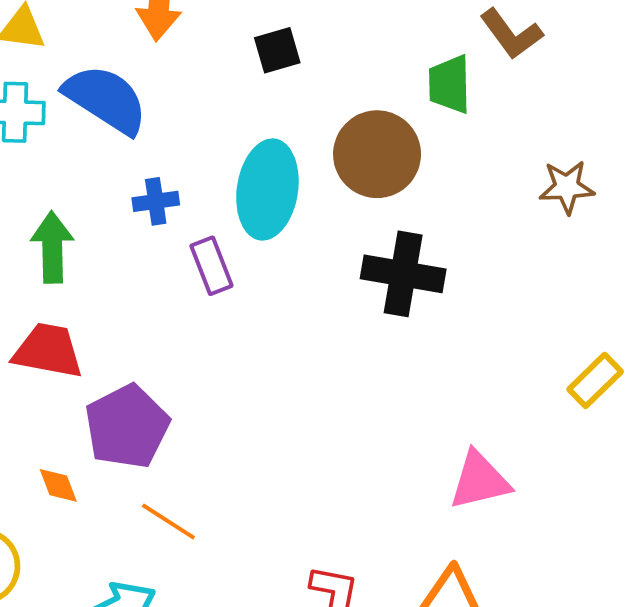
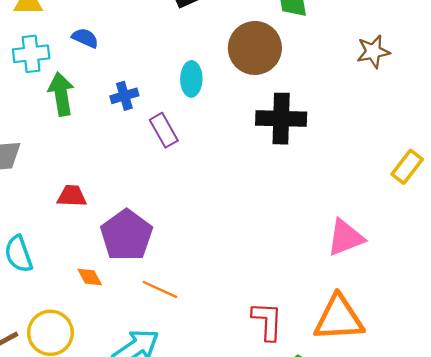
blue semicircle: (106, 99) -> (85, 38), size x0.5
cyan ellipse: (267, 190) -> (191, 79), size x0.6
green arrow: (52, 247) -> (61, 94), moved
red trapezoid: (48, 351) -> (72, 196), size x0.7

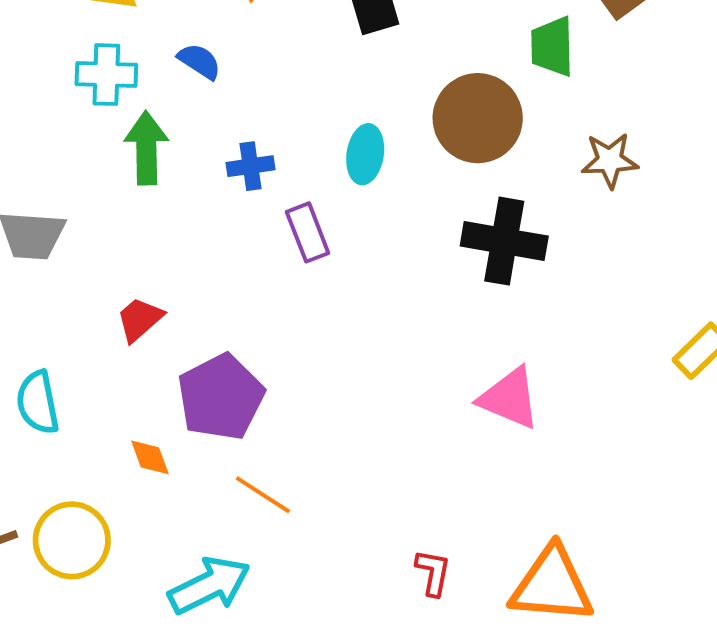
brown star: (373, 52) -> (610, 160), moved
red trapezoid: (72, 196) -> (140, 319), turned -52
pink triangle: (345, 238) -> (510, 398), moved, turned 36
red L-shape: (267, 321) -> (433, 573), size x0.7

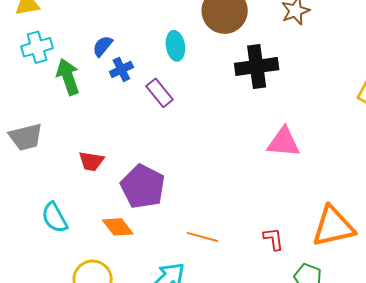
blue semicircle: (199, 61) -> (103, 46), moved, turned -65
red trapezoid: (140, 319) -> (91, 161), turned -112
orange diamond: (150, 457) -> (118, 227), size x1.4
orange line: (263, 495) -> (202, 237), moved

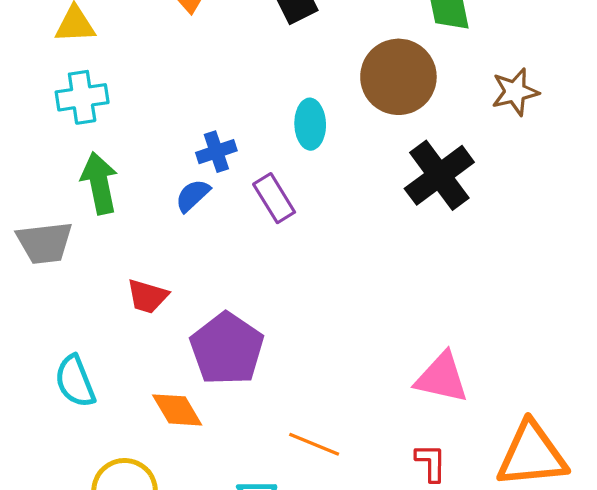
blue semicircle: (103, 46) -> (193, 195), moved
black cross: (257, 67) -> (439, 175), turned -36
green arrow: (68, 77) -> (99, 183), moved
pink triangle: (284, 142) -> (442, 378), moved

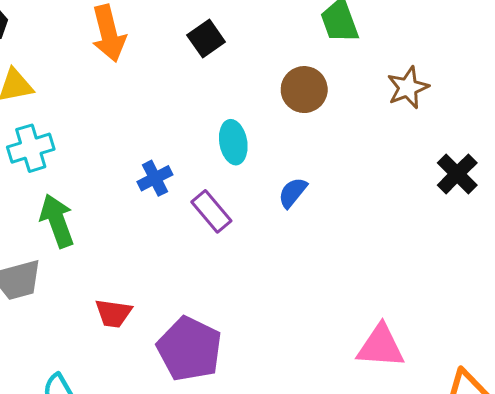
brown circle: (398, 77) -> (304, 90), size x0.7
black cross: (439, 175) -> (457, 174), moved, size x0.7
blue semicircle: (193, 195) -> (293, 193), moved

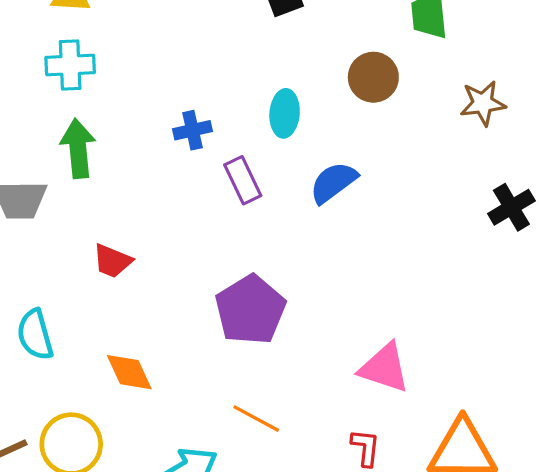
blue semicircle: (293, 193) -> (333, 182), size x1.4
purple pentagon: (189, 349) -> (250, 310), moved

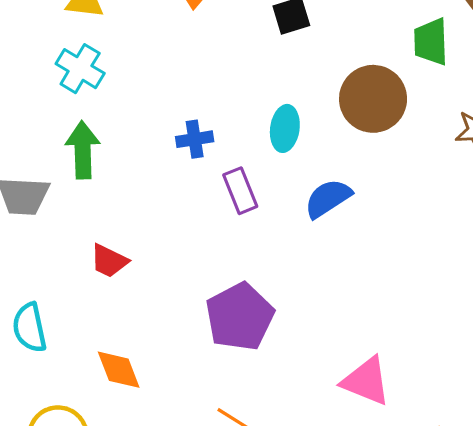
cyan cross: (70, 65) -> (80, 69), turned 30
brown circle: (373, 77) -> (373, 99), size x1.4

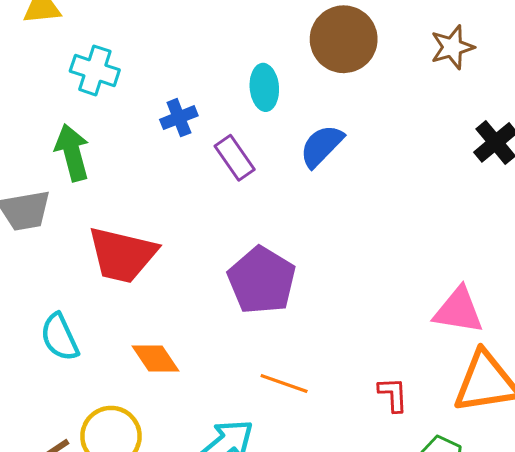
cyan cross: (80, 69) -> (95, 70), moved
red trapezoid: (109, 261) -> (122, 255), size x1.8
pink triangle: (366, 381) -> (458, 311), moved

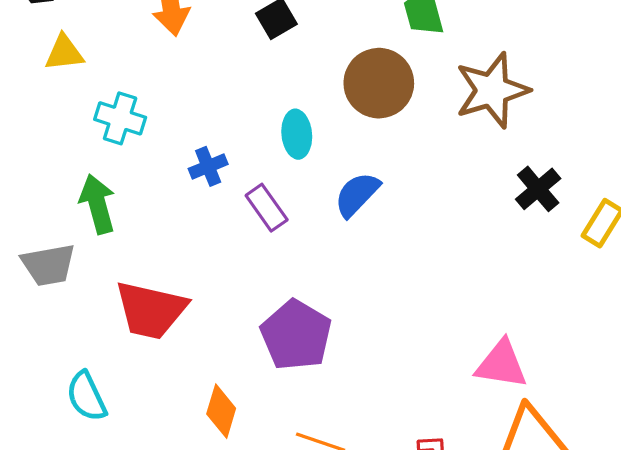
brown star: (452, 47) -> (492, 90), size x1.6
orange diamond: (156, 359) -> (221, 411), moved, turned 51

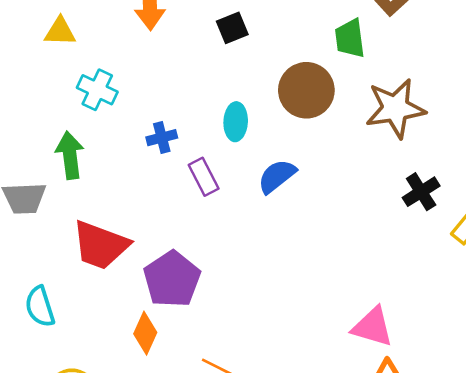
purple pentagon: (296, 335) -> (172, 279), moved

